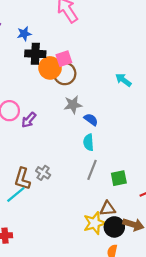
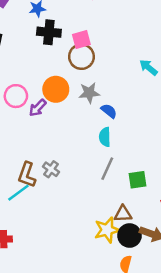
orange circle: (50, 68) -> (56, 89), moved

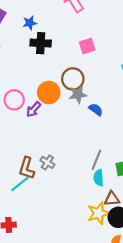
pink square: (81, 40) -> (87, 46), moved
brown circle: (81, 57) -> (73, 79), moved
cyan semicircle: (105, 137) -> (99, 178), moved

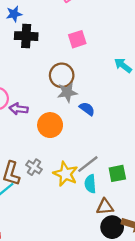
orange circle: (49, 93) -> (50, 125), moved
purple arrow: (34, 109) -> (19, 109), turned 56
gray line: (96, 160) -> (88, 164), turned 30
yellow star: (99, 213) -> (65, 174), moved, turned -30

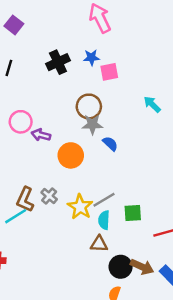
blue star: (14, 14) -> (91, 57), moved
black cross: (26, 36) -> (58, 62), turned -35
brown triangle: (105, 207) -> (99, 244), moved

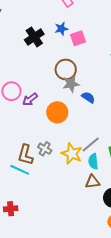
purple arrow: (41, 135) -> (30, 99), turned -42
cyan line: (16, 216) -> (20, 170), turned 66

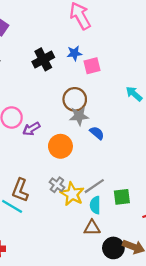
gray cross: (45, 149) -> (57, 185), moved

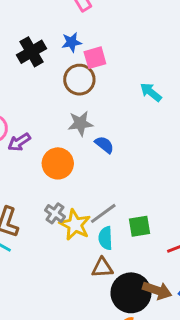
brown circle: (75, 99) -> (79, 80), moved
black circle: (113, 248) -> (131, 293), size x1.4

